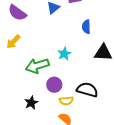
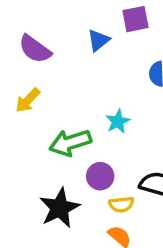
black star: (31, 103) -> (60, 208), size x1.6

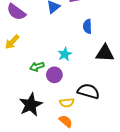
green arrow: (70, 143) -> (37, 67), size x0.6
purple circle: (100, 176) -> (54, 75), moved

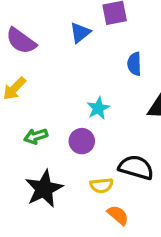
green arrow: (37, 67) -> (36, 136), moved
orange semicircle: (66, 121) -> (118, 215), moved

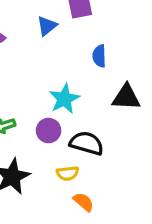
cyan star: (98, 108) -> (64, 99), size x1.4
black semicircle: (136, 167) -> (87, 143), moved

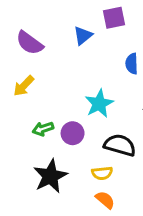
purple circle: (49, 131) -> (73, 133), moved
orange semicircle: (83, 202) -> (105, 200), moved

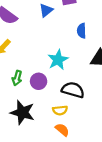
green arrow: (43, 129) -> (17, 78), turned -56
black star: (50, 176) -> (22, 112), turned -30

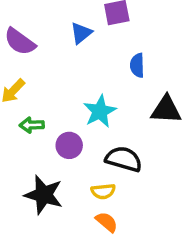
green arrow: (17, 78) -> (32, 125), moved, turned 72

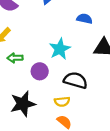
blue semicircle: (137, 65) -> (84, 19), turned 104
black star: (44, 195) -> (23, 104), turned -30

